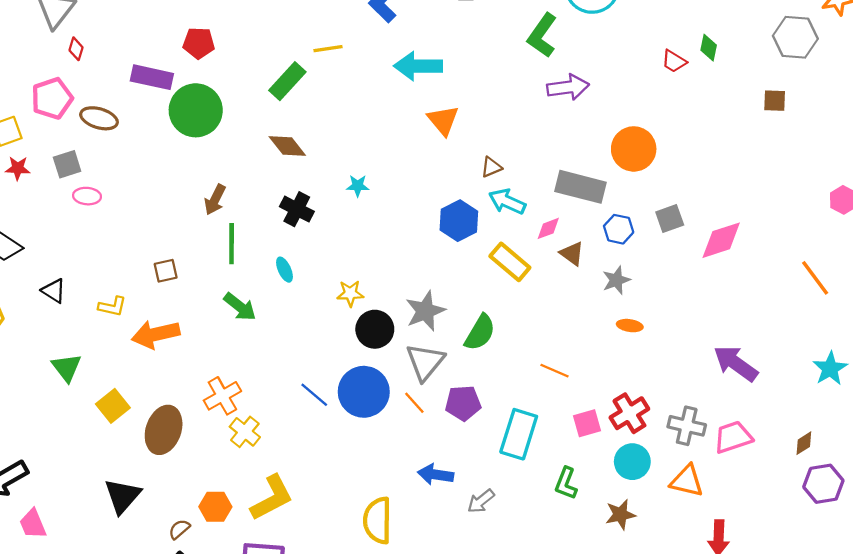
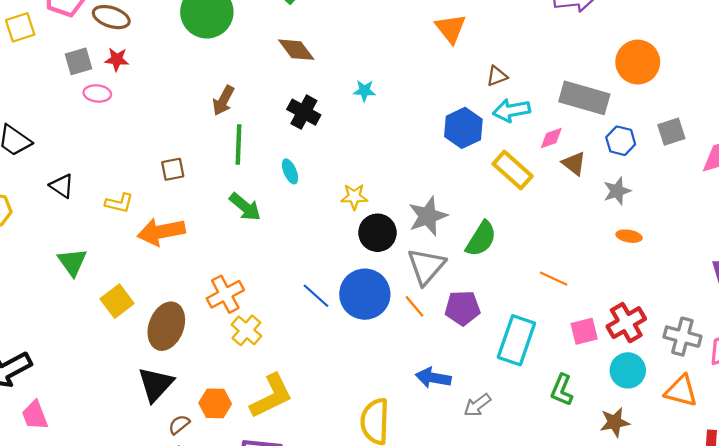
red star: (18, 168) -> (117, 59), moved
cyan arrow: (507, 202) -> (511, 110), turned -36
black triangle: (122, 496) -> (156, 384), moved

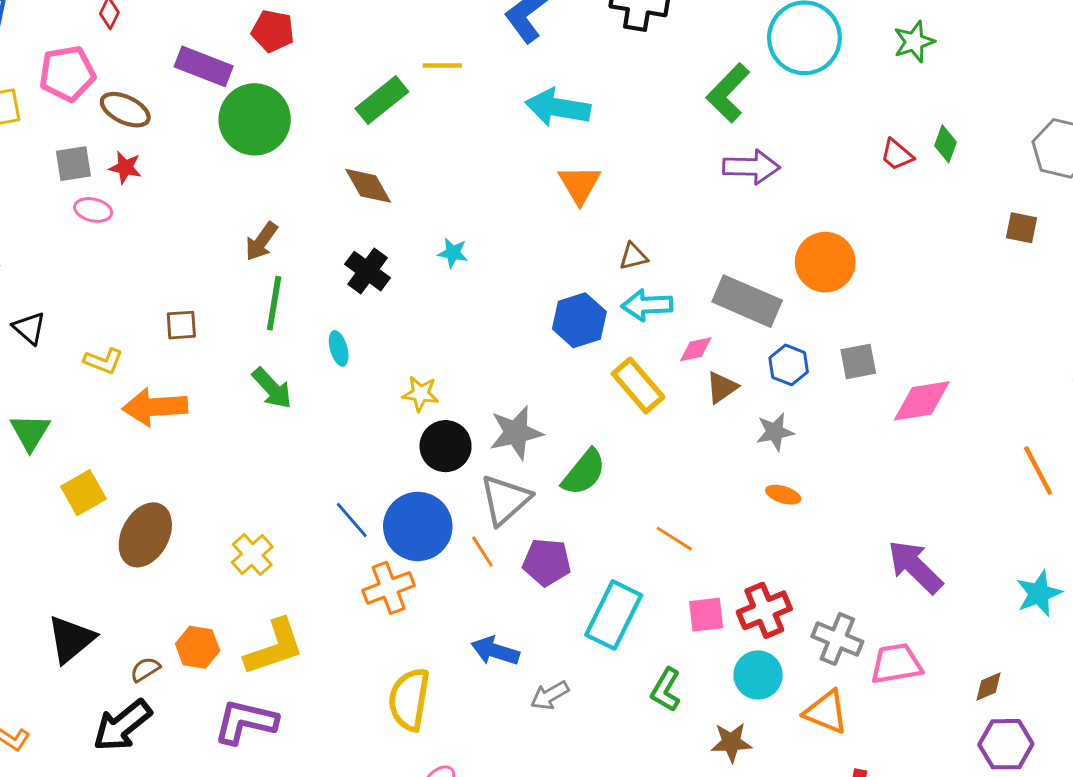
brown triangle: (574, 163) -> (722, 387), turned 40
orange cross: (225, 294) -> (389, 588), moved
black triangle: (156, 384) -> (71, 639), moved

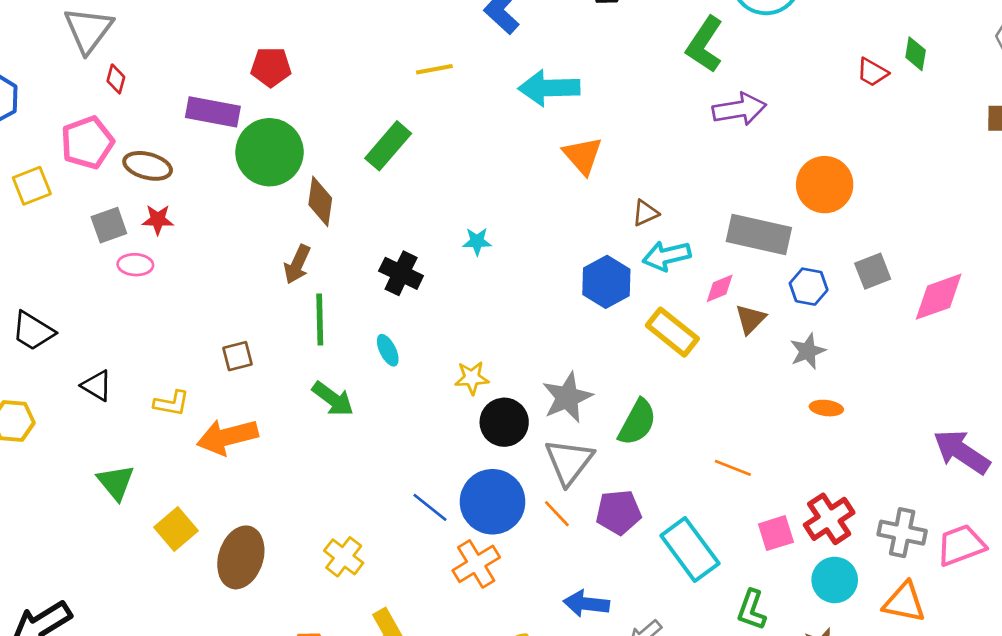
green rectangle: (382, 100) -> (388, 146), moved
brown diamond: (368, 186) -> (320, 201), moved, turned 48
cyan rectangle: (614, 615) -> (690, 550), turned -52

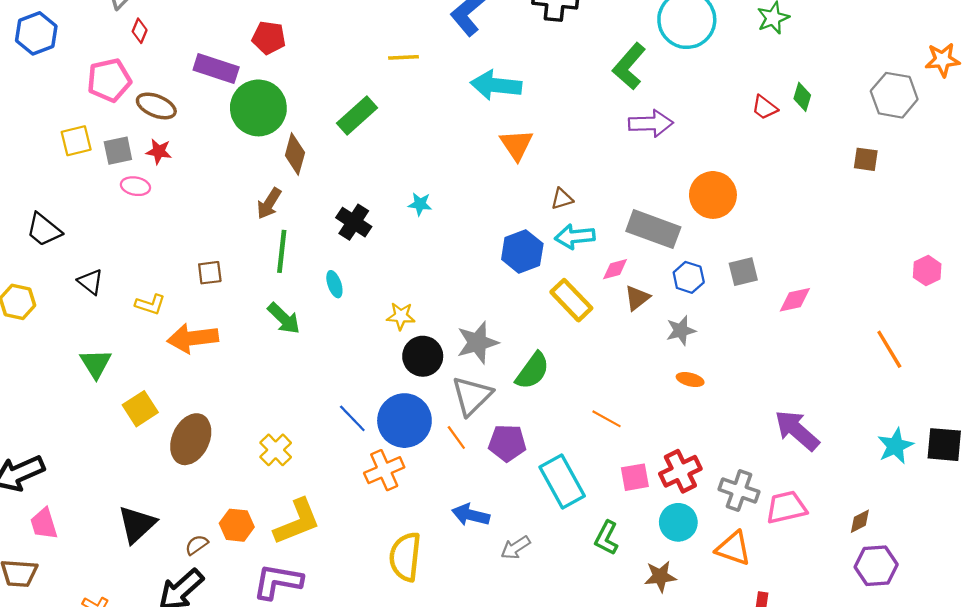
yellow square: (32, 186) -> (76, 141), moved
pink diamond: (939, 297) -> (795, 300), size x0.7

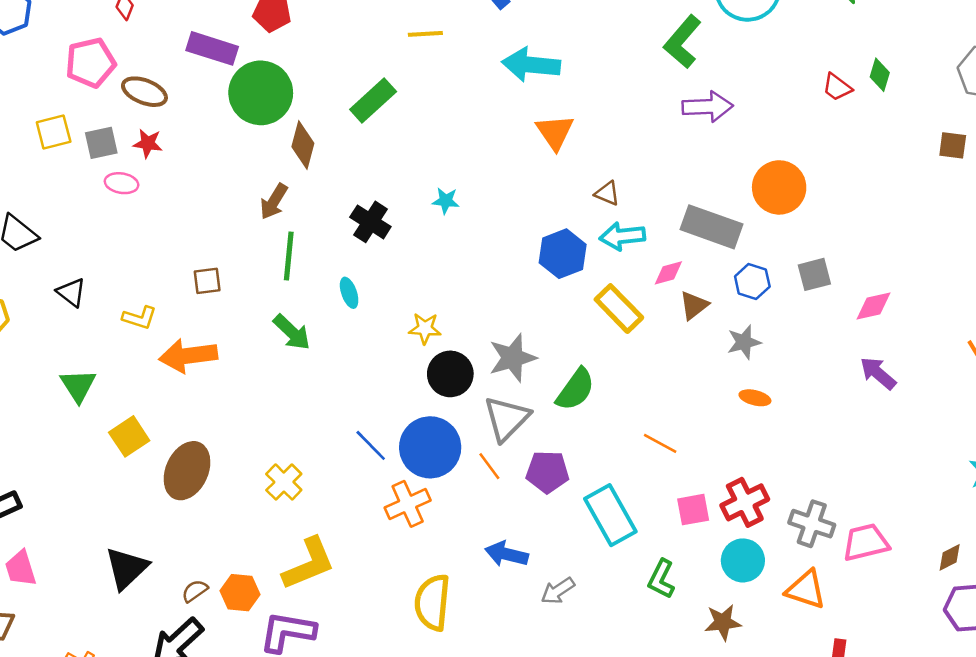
brown triangle: (562, 199) -> (607, 193), turned 40
purple arrow: (797, 430) -> (878, 373), moved, size x0.7
orange hexagon: (237, 525) -> (240, 593), moved

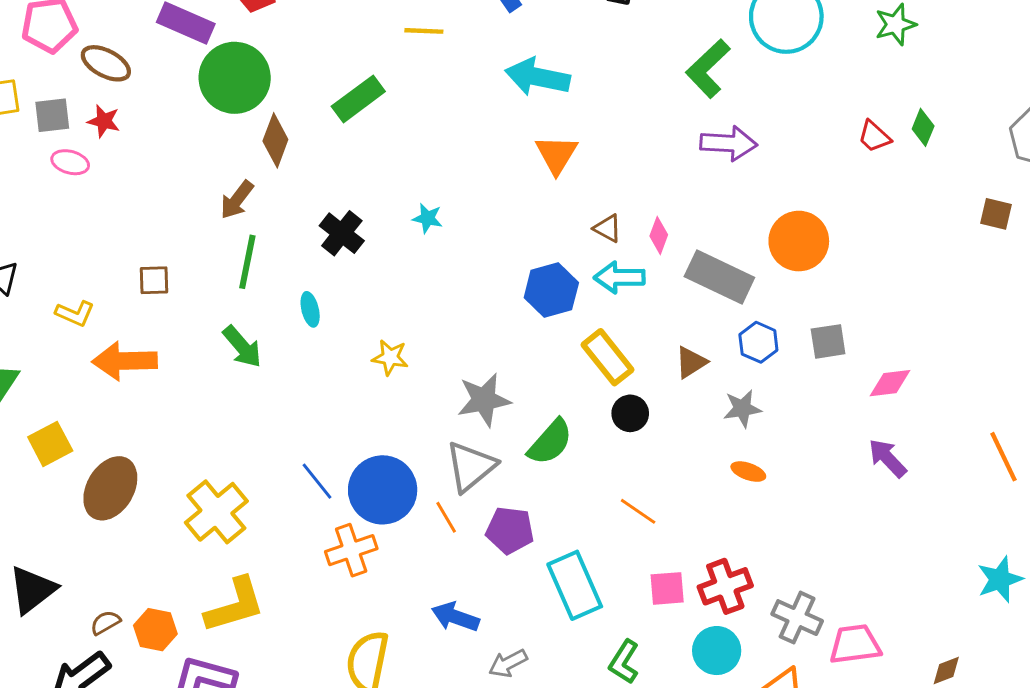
pink diamond: (668, 273) -> (659, 235), moved, turned -60
black circle: (450, 374) -> (630, 413), moved, size x0.7
yellow cross: (284, 482) -> (216, 512), size x1.5

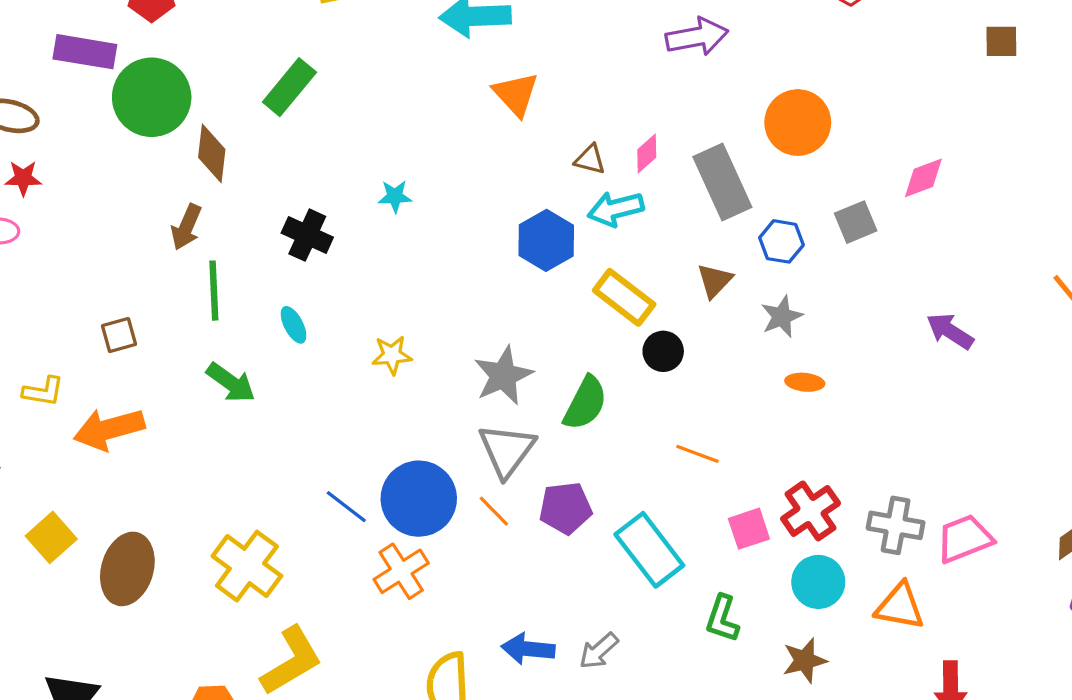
pink diamond: (659, 235) -> (647, 154), turned 42
gray rectangle: (719, 277) -> (722, 182), turned 54
pink diamond: (890, 383) -> (923, 178), moved
blue arrow: (455, 617) -> (528, 649), moved

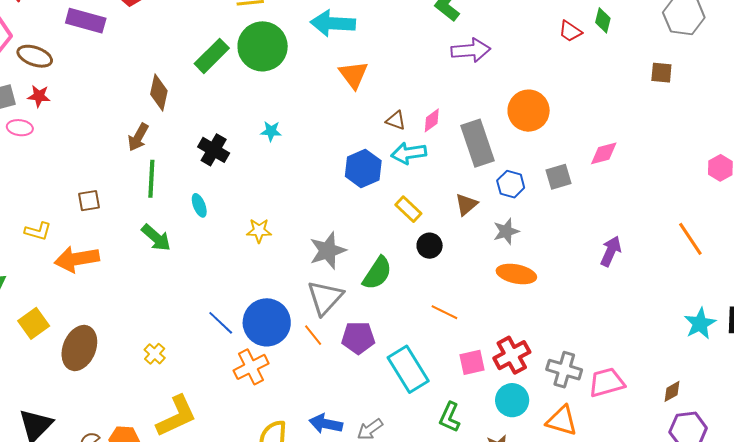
green circle: (152, 97) -> (263, 46), moved
yellow rectangle: (624, 297) -> (408, 209), size x0.7
purple arrow: (950, 331) -> (611, 251), turned 76
orange ellipse: (805, 382) -> (516, 274), size x1.6
yellow cross: (247, 566) -> (155, 354), size x0.5

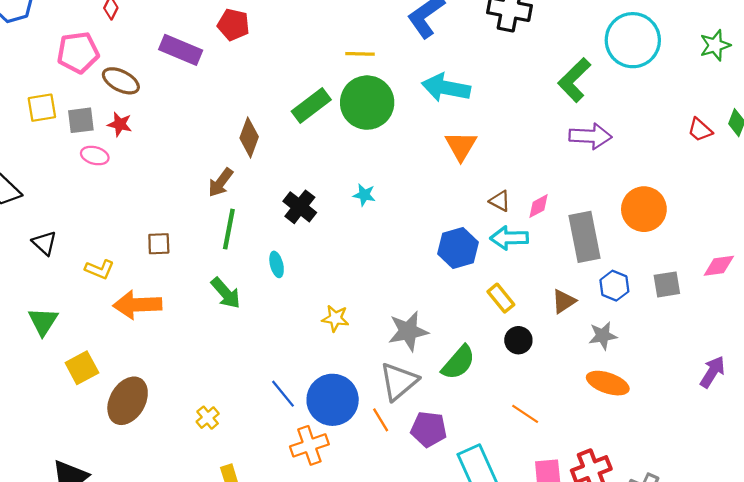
yellow star: (259, 231) -> (335, 318), moved

